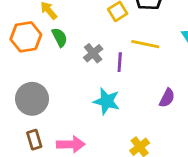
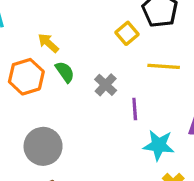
purple line: (120, 62) -> (135, 109), moved
cyan star: (107, 101) -> (159, 145), moved

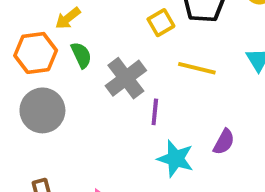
yellow arrow: (48, 43) -> (68, 18), turned -90
gray cross: (106, 85) -> (126, 78), size x1.5
gray circle: (43, 146) -> (42, 110), moved

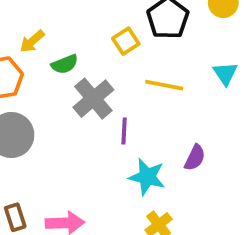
green semicircle: (81, 55) -> (65, 64), moved, turned 96

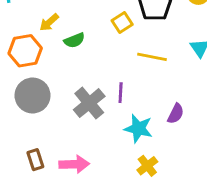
gray cross: (93, 99) -> (89, 103), moved

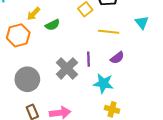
gray circle: (33, 95) -> (27, 79), moved
purple semicircle: (176, 114) -> (117, 58), moved, turned 32
yellow cross: (147, 166) -> (112, 109), turned -32

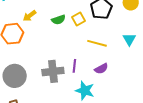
green semicircle: (53, 25) -> (58, 20), moved
gray cross: (67, 68) -> (53, 71), turned 30

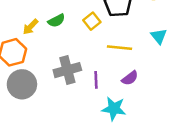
green semicircle: (58, 20) -> (56, 21), moved
gray cross: (53, 71) -> (67, 70), moved
gray circle: (15, 76) -> (22, 84), moved

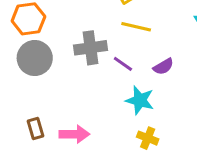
yellow line: (119, 48) -> (136, 27), moved
purple line: (96, 80) -> (123, 64), turned -60

